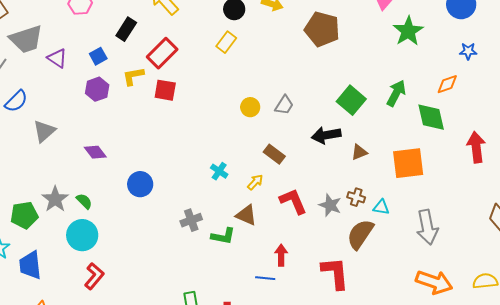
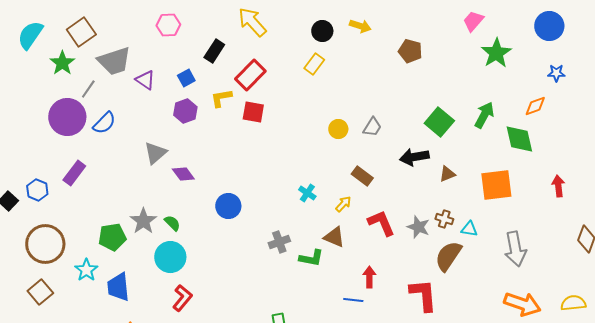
brown pentagon: (322, 29) -> (410, 51), size x0.7
gray triangle: (44, 131) -> (155, 153), moved
red arrow: (476, 147) -> (558, 186), moved, size x0.7

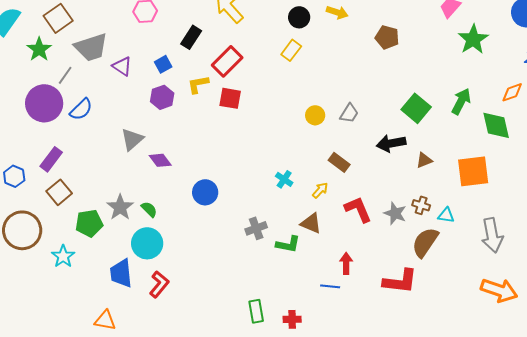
blue trapezoid: (118, 287) -> (121, 273), moved
brown square: (40, 292) -> (59, 192), moved
red L-shape: (423, 295) -> (400, 281), turned 102

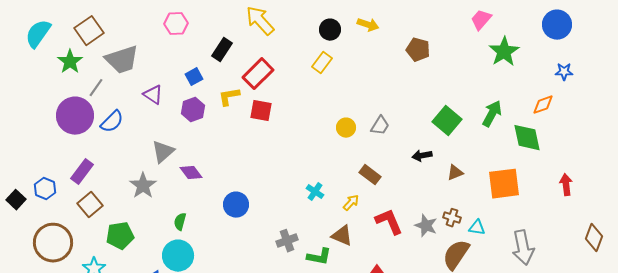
purple triangle: (122, 66) -> (153, 95), moved
black arrow: (391, 143) -> (422, 156), size x0.7
gray star: (120, 207) -> (143, 186), moved
green semicircle: (149, 209) -> (180, 222), turned -120

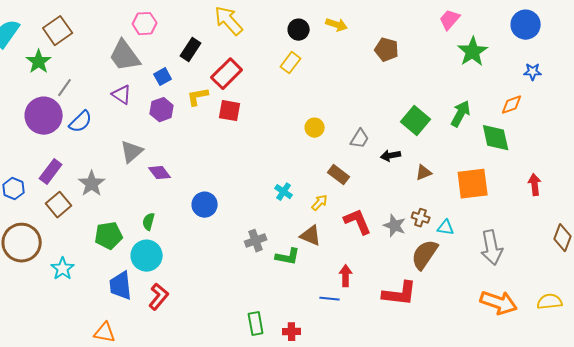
gray trapezoid: (122, 60) -> (125, 56), moved, turned 72
gray trapezoid: (380, 126) -> (360, 139), moved
gray star: (143, 186) -> (92, 184), moved
green pentagon: (120, 236) -> (109, 236), moved

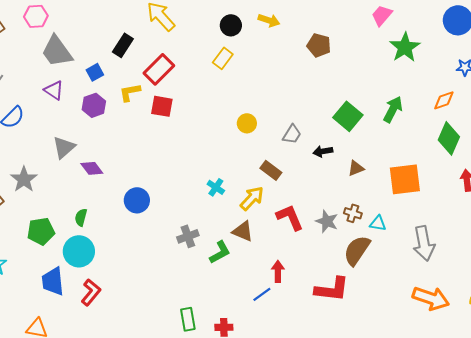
pink hexagon: (145, 24) -> (36, 16), moved
green diamond: (496, 138) -> (449, 138), moved, turned 36
yellow arrow: (320, 203) -> (252, 198), size x1.5
green L-shape: (288, 257) -> (220, 252), turned -40
blue line: (330, 299) -> (262, 294), turned -42

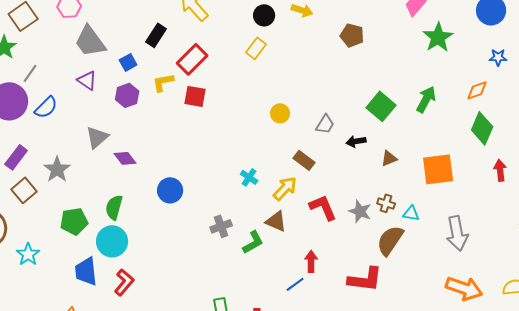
green semicircle: (81, 217) -> (114, 207), size x1.4

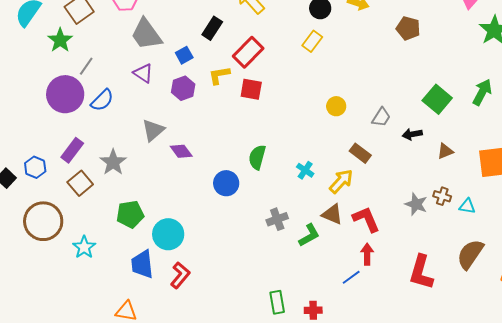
green semicircle: (114, 207) -> (257, 157), moved
red L-shape: (323, 207) -> (366, 219), moved
brown semicircle: (390, 240) -> (470, 254), moved
red L-shape: (365, 279) -> (421, 272), turned 99

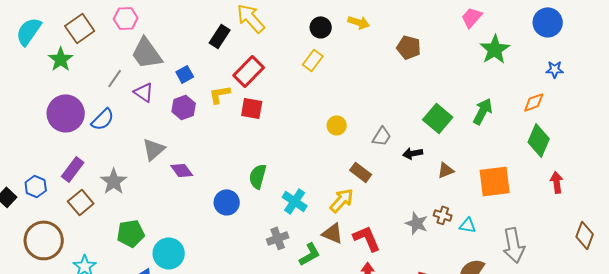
black rectangle: (212, 28) -> (220, 36), moved
gray line: (86, 66) -> (115, 78), moved
cyan cross: (305, 170) -> (295, 201), moved, size x1.4

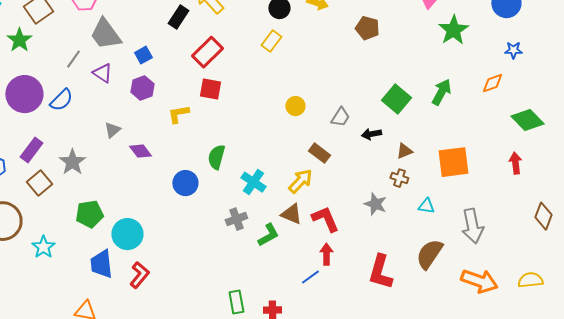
yellow L-shape: (220, 94) -> (178, 114), moved
green diamond: (539, 140) -> (527, 120), moved, turned -68
gray triangle: (154, 149) -> (112, 130), size x0.7
brown cross: (443, 215) -> (399, 178), moved

